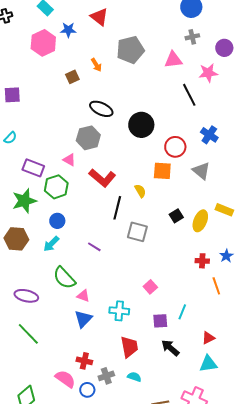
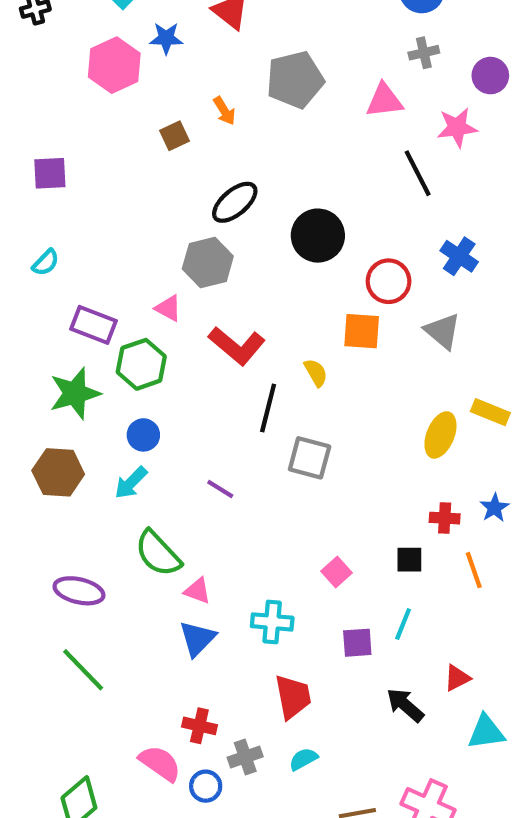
black ellipse: (101, 109) -> (235, 202), turned -65
black square: (176, 216) -> (409, 560), moved, turned 32
black arrow: (170, 348) -> (405, 705), moved
cyan triangle: (208, 364) -> (486, 732), moved
cyan semicircle: (134, 377) -> (303, 759), turned -48

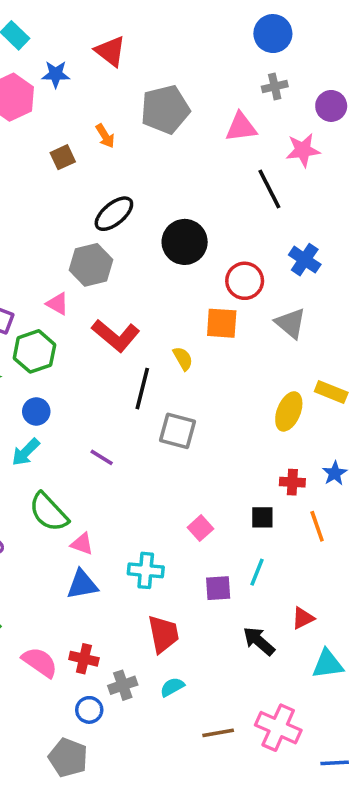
blue triangle: (197, 639) -> (82, 585), turned 36
pink semicircle: (160, 763) -> (40, 662), moved

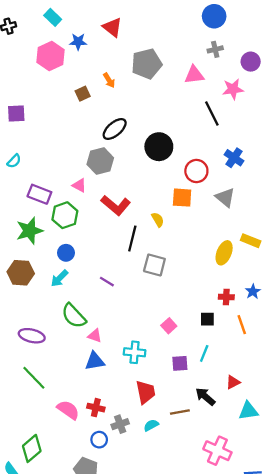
brown line: (218, 733) -> (180, 412), moved

